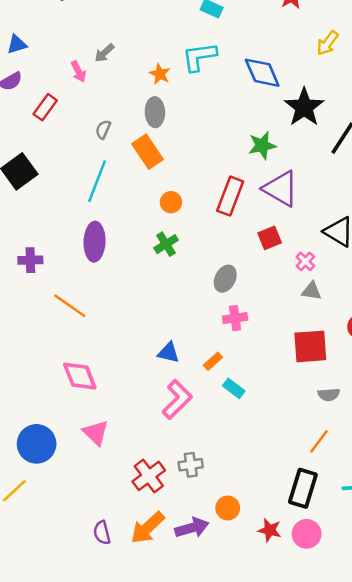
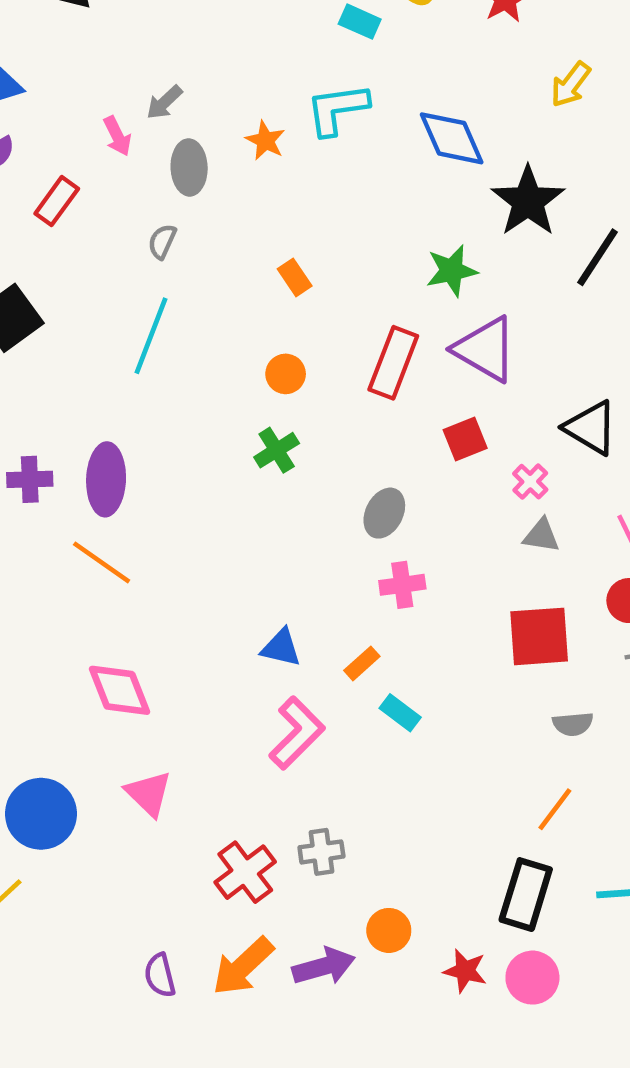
gray ellipse: (155, 112) -> (189, 167), moved
orange rectangle: (148, 152) -> (295, 277), moved, size x0.6
purple ellipse: (95, 242) -> (106, 479), moved

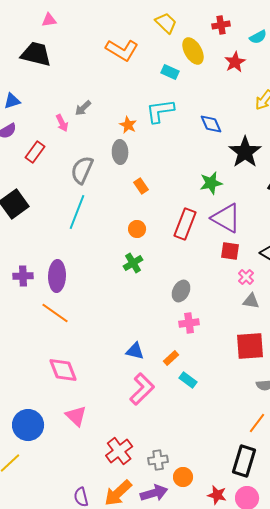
blue diamond: (452, 138) -> (211, 124), size x0.7
gray ellipse: (189, 167) -> (120, 152), moved
gray semicircle: (162, 242) -> (82, 170), size x1.8
red square: (465, 439) -> (230, 251), moved, turned 30
gray cross: (321, 852) -> (158, 460), moved

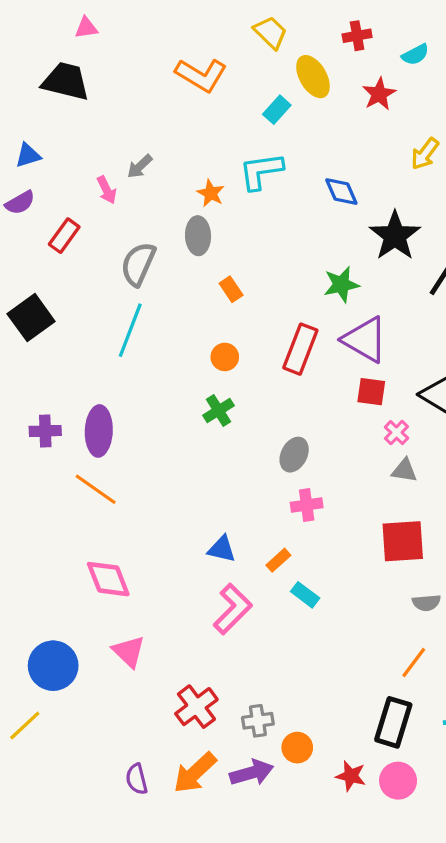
cyan rectangle: (170, 72) -> (277, 110), turned -72

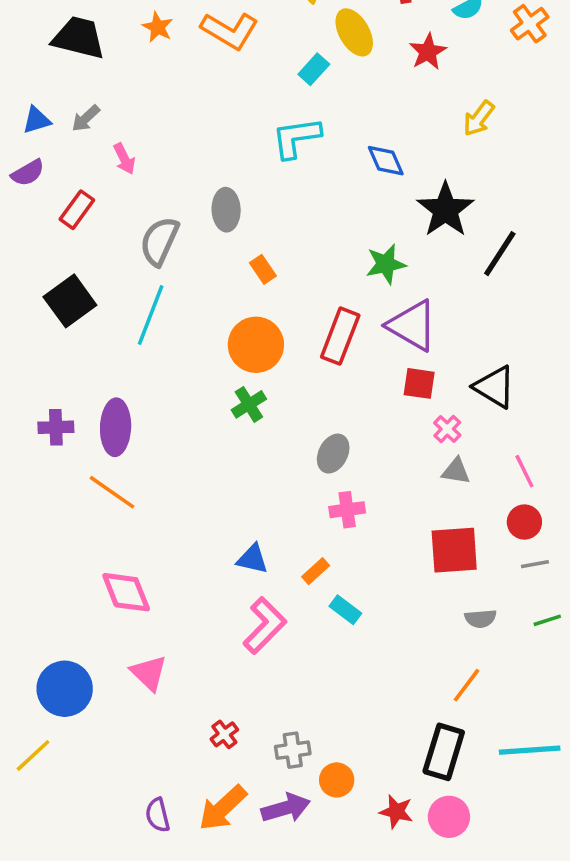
gray arrow: (140, 166) -> (86, 118), moved
orange star: (211, 193) -> (158, 27), moved
black square: (31, 318) -> (70, 301), moved
orange circle: (225, 357) -> (256, 345), size x1.8
red cross: (196, 707) -> (224, 734), size x0.6

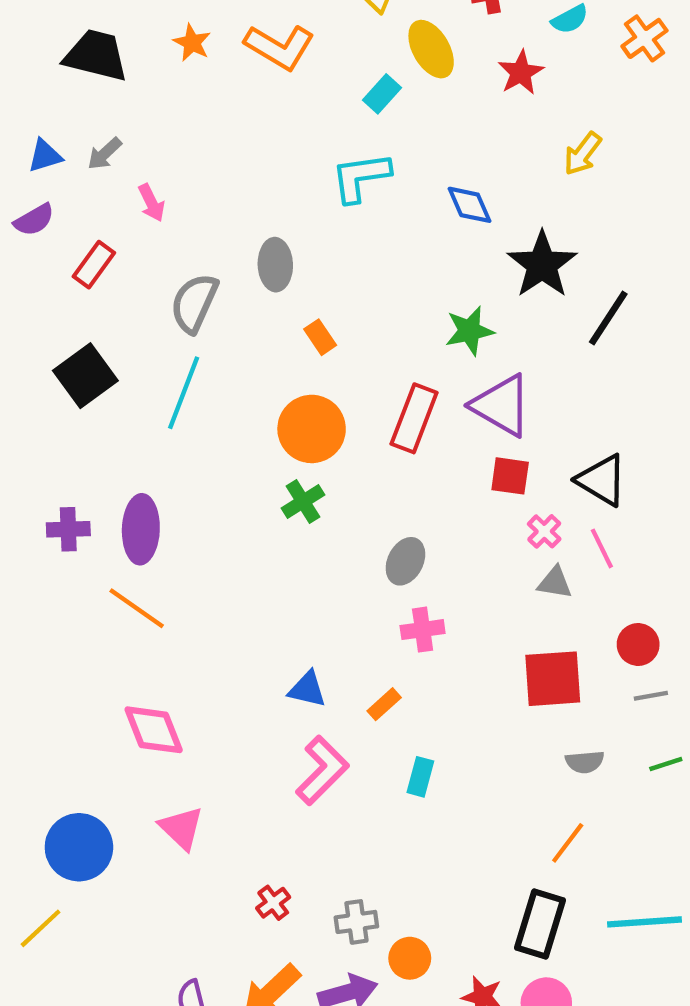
pink line: (524, 471) -> (602, 548), moved
cyan rectangle: (345, 610) -> (420, 777), moved, turned 68

